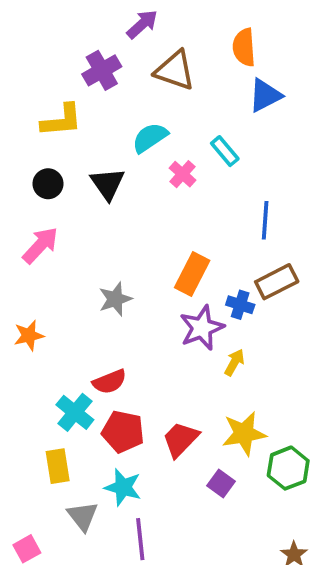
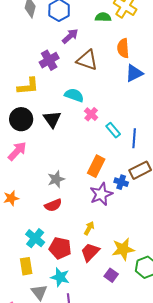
cyan semicircle: (150, 138) -> (74, 95), turned 54
cyan rectangle: (225, 151) -> (113, 130), moved
black circle: (48, 184) -> (21, 119), size x1.5
yellow arrow: (234, 362) -> (89, 228), moved
red semicircle: (110, 382) -> (53, 205), moved

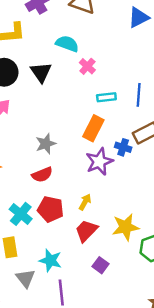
cyan rectangle: (113, 130) -> (106, 97), moved, turned -56
red pentagon: (60, 248) -> (50, 209), moved
purple square: (111, 275) -> (101, 265), moved

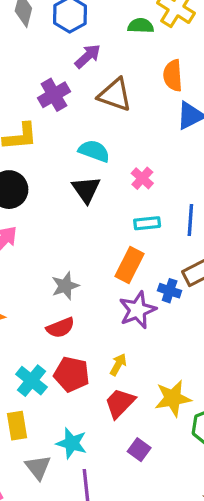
pink cross: (87, 66) -> (142, 178), moved
black triangle: (41, 72) -> (86, 190), moved

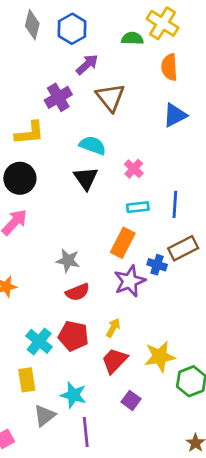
orange semicircle: (173, 75) -> (169, 67), moved
brown triangle: (115, 95) -> (110, 97), turned 32
gray star: (65, 286) -> (68, 261), turned 30
red semicircle: (60, 328) -> (78, 292), moved
gray triangle: (38, 467) -> (45, 416), turned 30

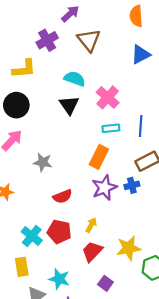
pink cross: (134, 169) -> (108, 97), size x1.5
gray star: (68, 261) -> (43, 162), moved
blue cross: (157, 265) -> (132, 185), moved, turned -32

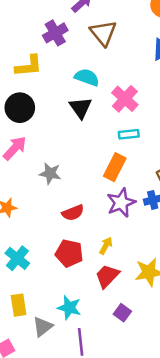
cyan cross: (32, 236) -> (17, 258), moved
yellow rectangle: (22, 267) -> (19, 305), moved

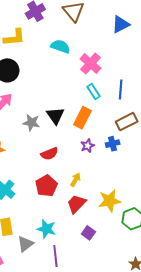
black triangle: (81, 108) -> (55, 116), moved
cyan rectangle: (129, 134) -> (93, 92), turned 63
purple star: (121, 203) -> (87, 146), size x0.6
red pentagon: (69, 253) -> (46, 186), turned 30

